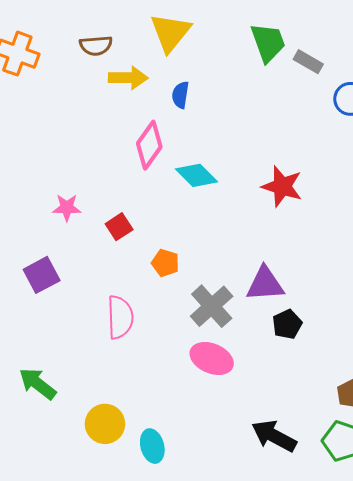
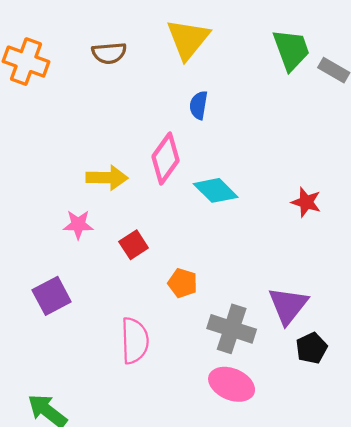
yellow arrow: (128, 78) -> (107, 178), moved
red star: (282, 186) -> (306, 202), size x0.7
purple triangle: (265, 284) -> (288, 305), turned -48
gray cross: (212, 306) -> (232, 329), turned -30

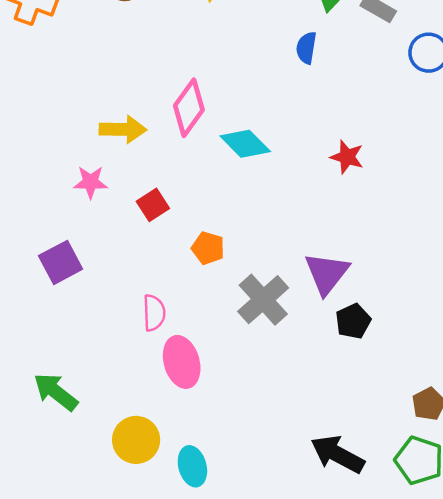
blue semicircle: (199, 105) -> (306, 48), moved
gray cross: (232, 329) -> (263, 300), turned 30
pink semicircle: (135, 341) -> (154, 313), size x0.7
pink ellipse: (232, 384) -> (182, 362), moved, turned 51

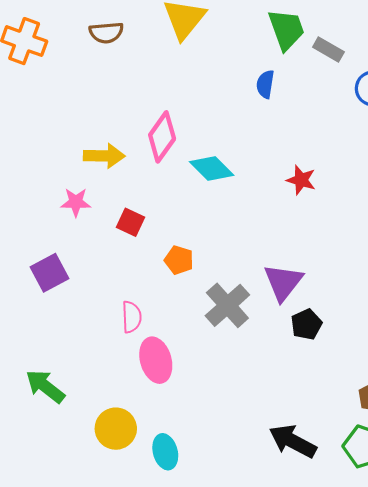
red square: (153, 205) -> (131, 222), turned -32

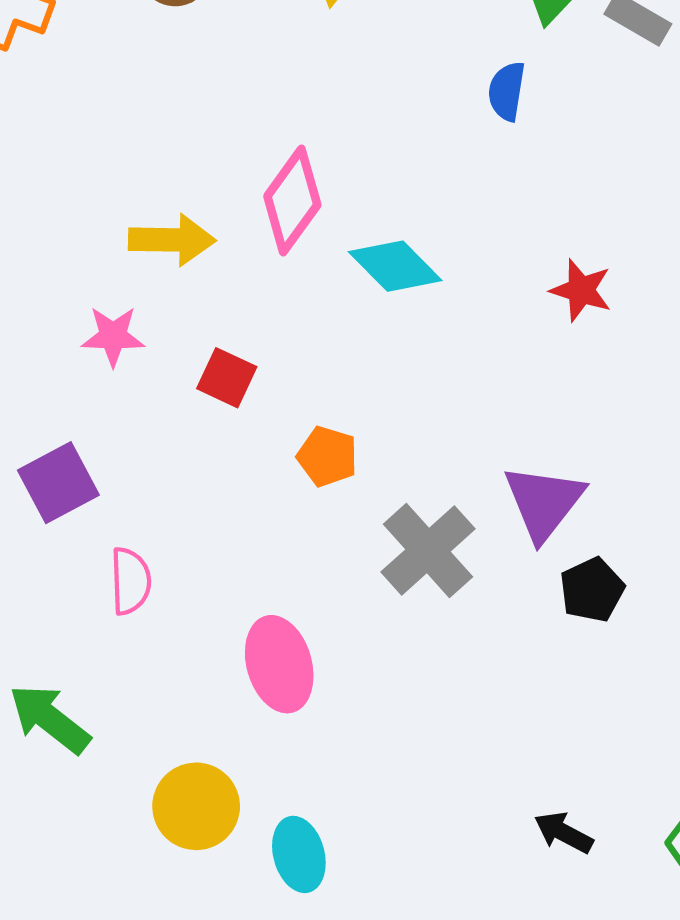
pink semicircle: (132, 317) -> (131, 581), moved
black arrow: (293, 441) -> (564, 833), size x0.6

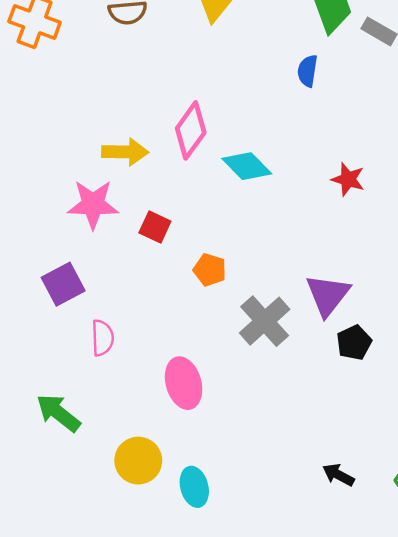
pink star: (113, 336) -> (93, 204), size x1.5

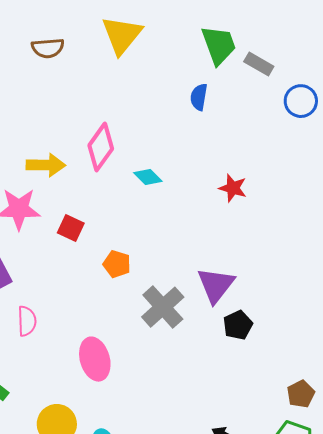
cyan diamond: (247, 166) -> (148, 177), size x0.7

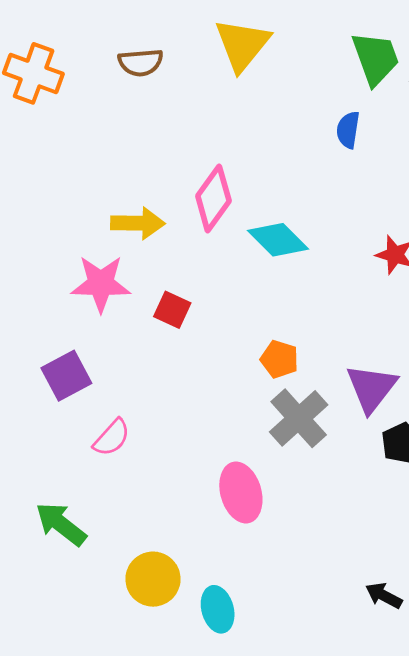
cyan diamond: (148, 177) -> (278, 240), size x1.5
orange pentagon: (117, 264) -> (279, 359), moved
pink semicircle: (27, 321) -> (112, 438), turned 44
pink ellipse: (95, 359) -> (241, 492), moved

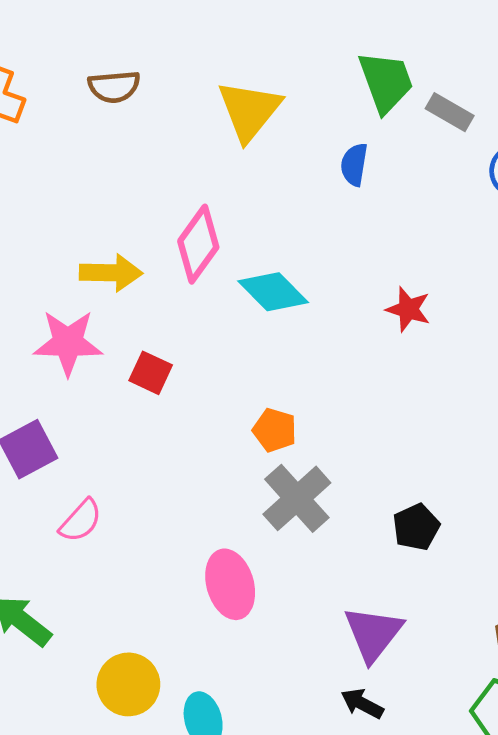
yellow triangle: (242, 45) -> (249, 111), moved
purple triangle: (371, 388) -> (373, 634), moved
black arrow: (384, 596) -> (362, 704), moved

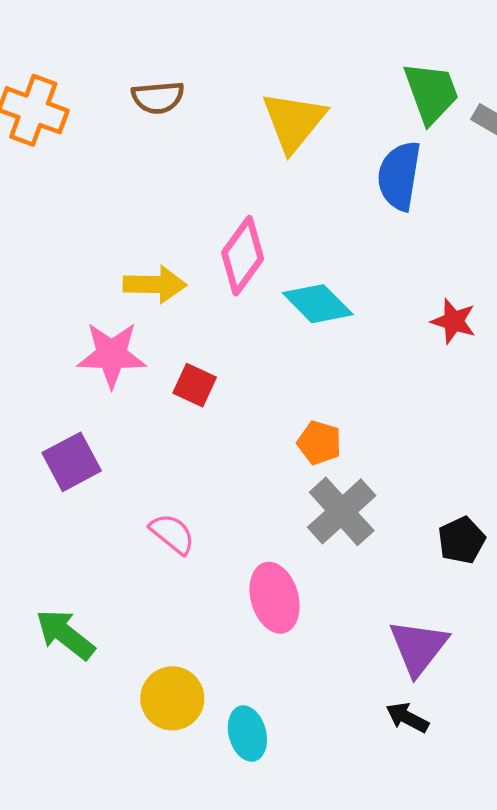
blue semicircle: (354, 165) -> (399, 176), size x1.6
pink semicircle: (81, 521) -> (172, 534), moved, turned -93

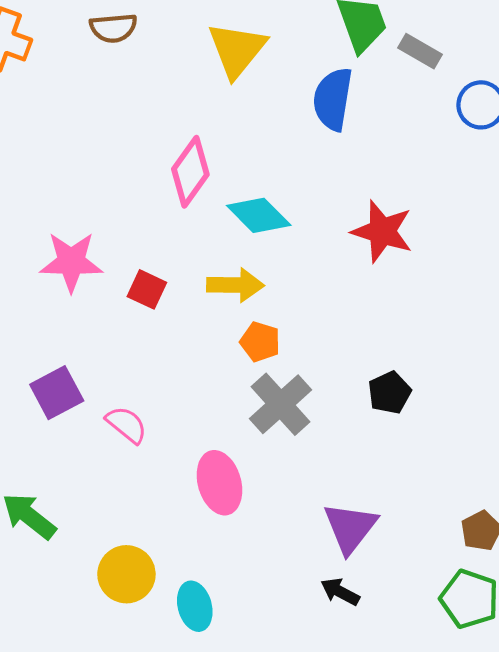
yellow arrow: (155, 284) -> (235, 285), moved
red star: (454, 321) -> (382, 231), size x1.5
purple square: (72, 462) -> (57, 393), moved
black pentagon: (462, 540) -> (389, 393), moved

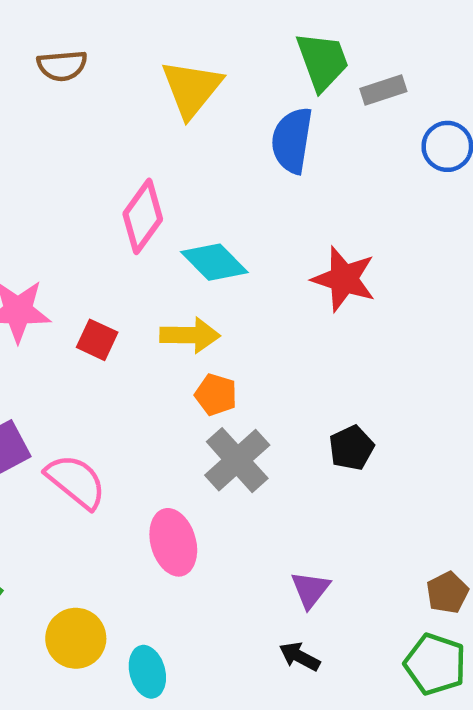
gray rectangle: (420, 51) -> (383, 90), turned -48
pink semicircle: (126, 425) -> (76, 481), size x1.4
purple triangle: (350, 528) -> (310, 590), size x0.7

